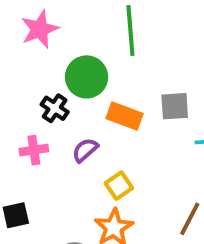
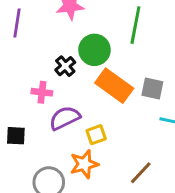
orange rectangle: (125, 116) -> (114, 86), size x1.4
purple semicircle: (85, 150) -> (65, 118), moved, size x1.5

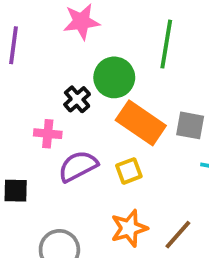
yellow square: (96, 135) -> (129, 171), moved
orange star: (84, 164) -> (129, 228), moved

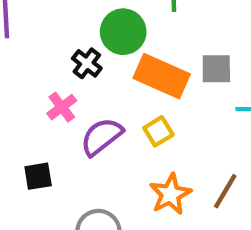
pink cross: (48, 134) -> (62, 107), turned -32

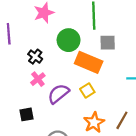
black cross: (87, 63) -> (35, 57), moved
gray square: (216, 69) -> (108, 43), moved

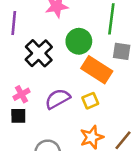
black cross: (35, 57) -> (39, 53), size x1.6
pink cross: (38, 79) -> (22, 94), moved

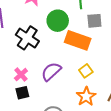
yellow square: (90, 101) -> (86, 71), moved

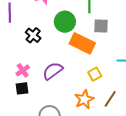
black cross: (27, 38) -> (33, 35), size x0.7
yellow square: (86, 71) -> (95, 74), moved

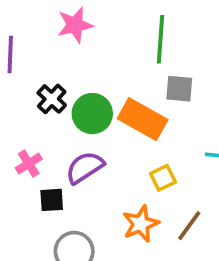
green circle: (65, 22) -> (92, 114), moved
black square: (22, 88) -> (52, 200), moved

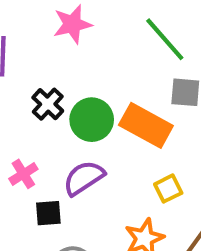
green line: (160, 39) -> (165, 39), turned -45

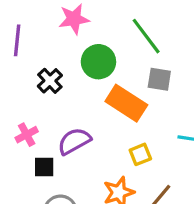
green circle: (92, 120) -> (98, 62), moved

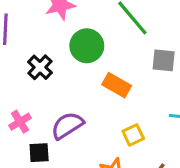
gray square: (159, 79) -> (164, 60), moved
orange rectangle: (126, 103) -> (117, 85), size x0.7

